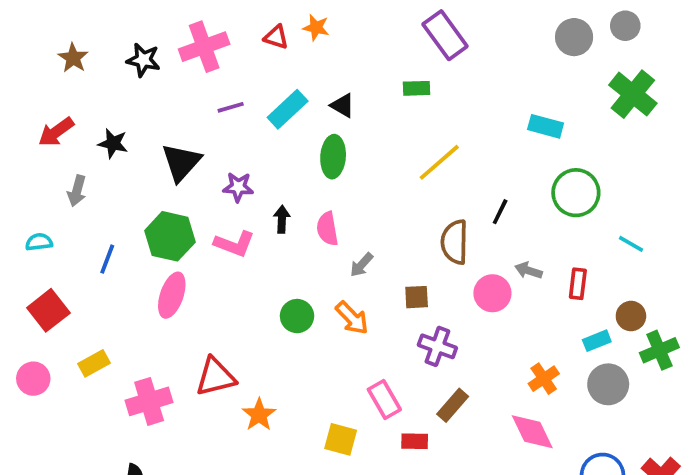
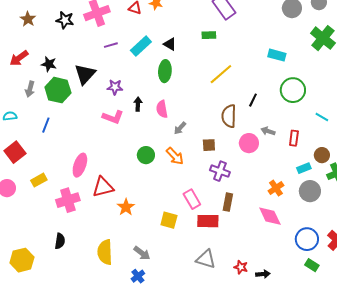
green hexagon: (170, 236) -> (58, 90), moved
pink ellipse: (172, 295) -> (80, 165), moved
brown rectangle: (453, 405) -> (228, 202), turned -30
red rectangle: (415, 441) -> (208, 221), size x1.5

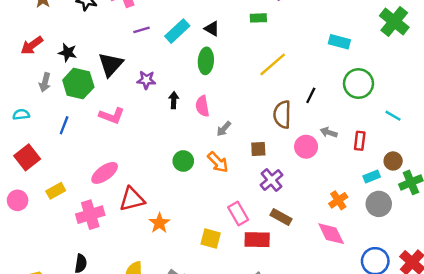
pink L-shape: (113, 117) -> (112, 116), moved
pink ellipse: (80, 165) -> (105, 173), turned 35
purple cross: (220, 171) -> (271, 180), turned 30
brown rectangle: (228, 202) -> (281, 217), turned -72

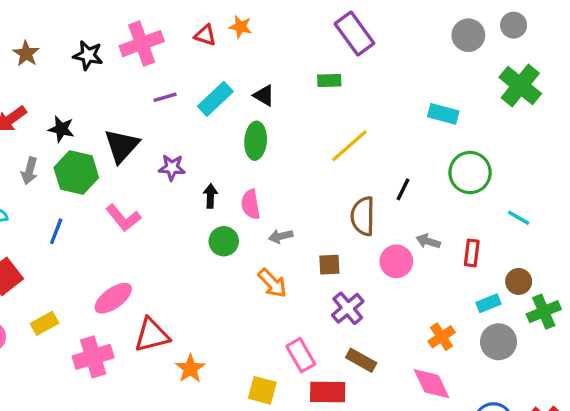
pink L-shape: (112, 116) -> (123, 218), turned 30
gray arrow: (224, 129) -> (281, 236), turned 35
green circle: (183, 161) -> (224, 241), moved

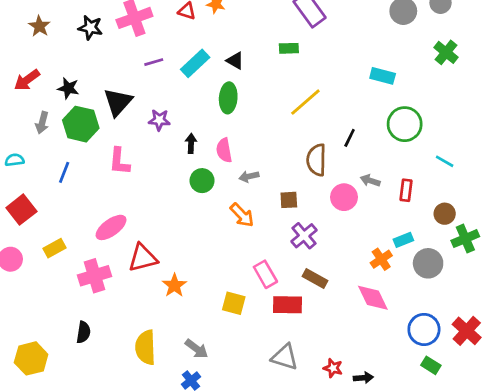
green cross: (520, 85) -> (446, 52), size x0.7
pink L-shape: (123, 218) -> (119, 161), turned 44
cyan rectangle: (488, 303) -> (403, 240), moved

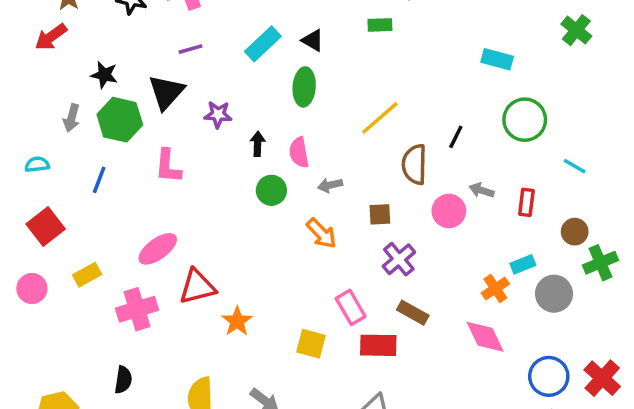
purple line: (154, 62) -> (190, 49), moved
red arrow: (27, 80) -> (51, 37), moved
yellow line: (305, 102) -> (380, 118), moved

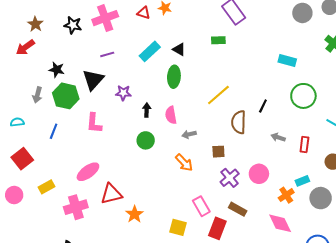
green circle: (271, 190) -> (146, 140), moved
pink circle: (449, 211) -> (259, 174), moved
red rectangle: (378, 345) -> (217, 228), turned -70

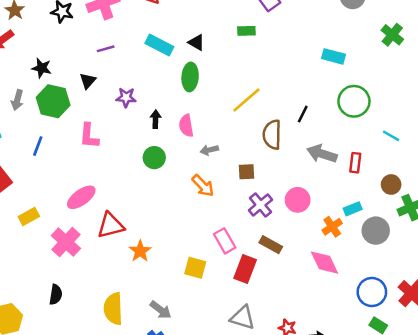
cyan rectangle: (150, 51) -> (159, 45), turned 70
black triangle: (93, 80) -> (88, 81), size x0.6
gray arrow: (278, 137) -> (322, 154), size x1.6
pink cross: (76, 207) -> (66, 242), turned -30

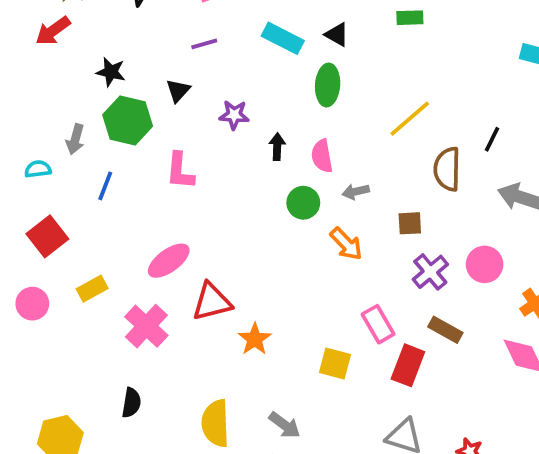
gray arrow: (17, 100) -> (75, 139), moved
green circle: (154, 158) -> (303, 203), moved

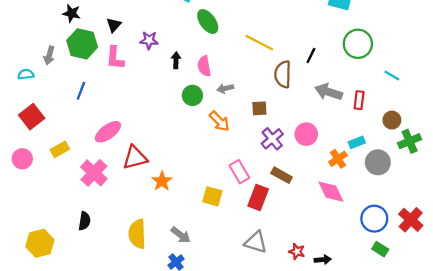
green ellipse: (328, 85) -> (208, 22), turned -40
yellow line: (410, 119) -> (259, 43), turned 68
pink L-shape: (180, 171) -> (115, 58), moved
blue line: (105, 186) -> (81, 91), moved

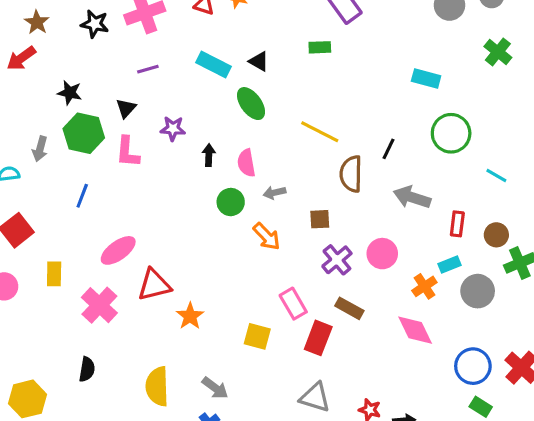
red rectangle: (359, 100) -> (457, 224), moved
yellow rectangle: (60, 149) -> (54, 274), turned -60

